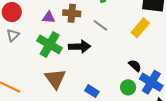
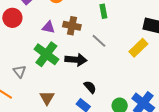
gray triangle: (13, 35) -> (20, 71), moved, turned -32
black semicircle: (135, 66) -> (90, 87), moved
brown triangle: (55, 79) -> (47, 98), moved, size x0.7

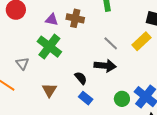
gray line: (99, 41) -> (111, 43), moved
black arrow: (76, 60) -> (105, 66), moved
black semicircle: (90, 87) -> (81, 78), moved

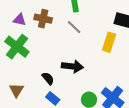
yellow rectangle: (141, 41) -> (109, 42), turned -30
gray line: (111, 43) -> (74, 27), moved

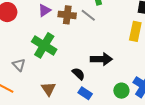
purple triangle: (20, 20) -> (44, 10), moved, turned -40
gray line: (74, 27) -> (88, 15), moved

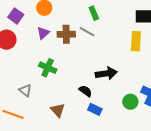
green cross: (44, 45) -> (48, 68), size x0.7

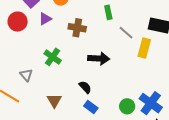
gray line: (87, 32) -> (126, 33), moved
purple triangle: (43, 33) -> (45, 19), moved
black arrow: (106, 73) -> (99, 59), moved

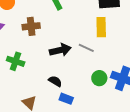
gray line: (126, 33) -> (86, 48), moved
green circle: (127, 106) -> (99, 78), moved

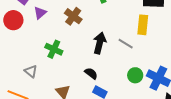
brown cross: (31, 26) -> (73, 16), turned 36
black arrow: (60, 50) -> (100, 43), turned -70

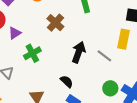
purple triangle: (40, 13) -> (15, 33), moved
green cross: (54, 49) -> (32, 53), turned 30

